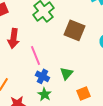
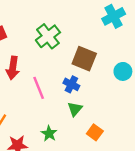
blue cross: (43, 76) -> (71, 84), moved
orange square: (84, 93) -> (95, 132), turned -32

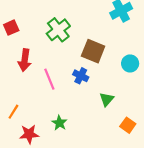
green triangle: (75, 109) -> (107, 99), moved
orange square: (95, 132) -> (128, 125), moved

